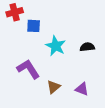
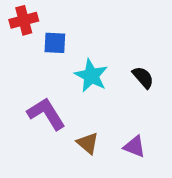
black semicircle: (87, 47) -> (143, 77), turned 56
brown triangle: (54, 87) -> (88, 143), turned -40

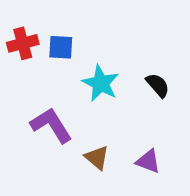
red cross: (24, 20) -> (23, 43), moved

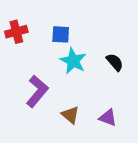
blue square: (61, 47) -> (61, 34), moved
purple L-shape: (51, 125) -> (37, 91), turned 72

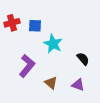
blue square: (61, 34) -> (35, 26), moved
black semicircle: (115, 62) -> (83, 59), moved

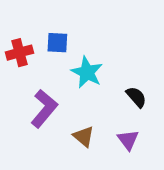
red cross: (12, 23) -> (19, 53), moved
purple triangle: (78, 85) -> (128, 140), turned 32

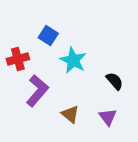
blue square: (57, 43) -> (48, 35), turned 30
red cross: (19, 53) -> (18, 59), moved

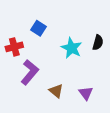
cyan star: (73, 60) -> (72, 48), moved
black semicircle: (115, 81) -> (98, 43), moved, turned 56

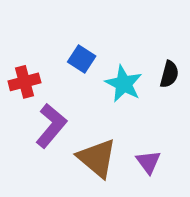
blue square: (38, 28) -> (82, 59), moved
brown triangle: (56, 91) -> (97, 158), size x1.6

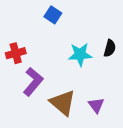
blue square: (82, 59) -> (53, 15), moved
cyan star: (124, 84) -> (80, 54), turned -30

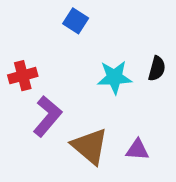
purple triangle: (96, 105) -> (137, 150), turned -49

